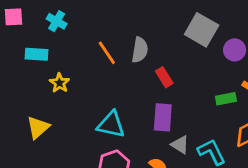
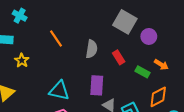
gray semicircle: (140, 50) -> (92, 49), moved
red rectangle: (164, 77) -> (119, 57), moved
green rectangle: (226, 99) -> (143, 72), turned 40

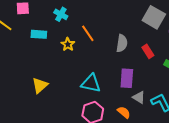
cyan cross: (20, 16) -> (61, 14), moved
yellow star: (22, 60) -> (68, 44), moved

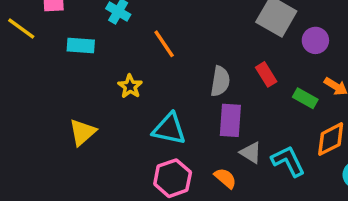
gray semicircle: (122, 43) -> (220, 81), moved
yellow star: (68, 44) -> (130, 86), moved

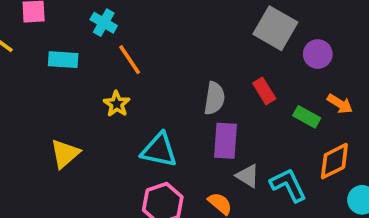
orange line: (164, 44) -> (130, 60), moved

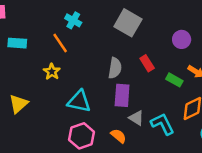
cyan cross: (104, 23) -> (73, 20), moved
gray square: (275, 28) -> (128, 23), moved

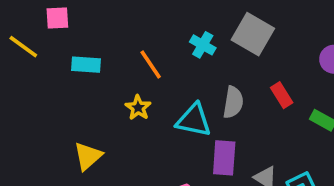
cyan cross: (73, 20) -> (203, 45), moved
purple rectangle: (122, 95) -> (224, 158), moved
cyan triangle: (79, 101) -> (194, 120), moved

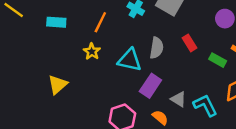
orange line: (151, 65) -> (100, 22), turned 60
purple rectangle: (224, 158) -> (150, 86), turned 30

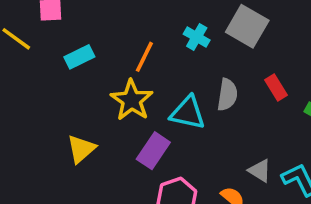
cyan rectangle: (56, 22) -> (79, 57), turned -30
yellow star: (92, 52) -> (132, 100), size x1.6
purple rectangle: (150, 86) -> (153, 151), moved

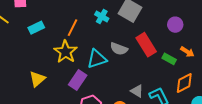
red rectangle: (276, 88) -> (146, 45), size x1.6
gray semicircle: (227, 95) -> (119, 49), turned 102
cyan triangle: (188, 113) -> (97, 59), turned -30

